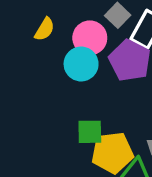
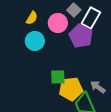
cyan circle: (81, 64) -> (35, 41), moved

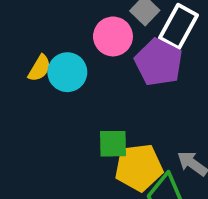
yellow semicircle: (32, 18) -> (40, 68), moved

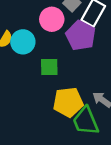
green square: (113, 144) -> (49, 67), moved

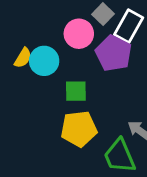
yellow pentagon: (68, 102) -> (79, 129), moved

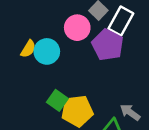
green square: (76, 91) -> (57, 100), moved, turned 36

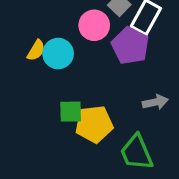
green square: (57, 100) -> (71, 112), turned -36
gray arrow: (130, 112) -> (155, 102), moved, turned 132

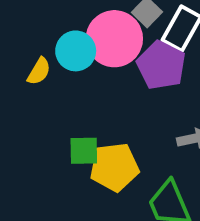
pink circle: (94, 25) -> (114, 39), size x1.4
cyan circle: (58, 54) -> (76, 51), moved

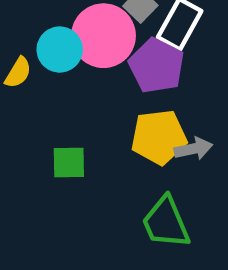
yellow pentagon: (114, 167) -> (159, 137), moved

